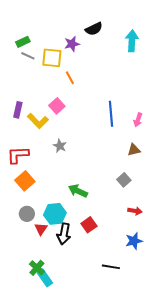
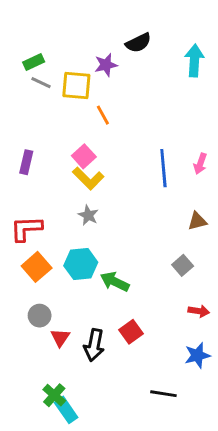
pink arrow: (138, 120) -> (200, 164), moved
yellow L-shape: (38, 121) -> (88, 178), moved
cyan hexagon: (55, 214) -> (81, 264), moved

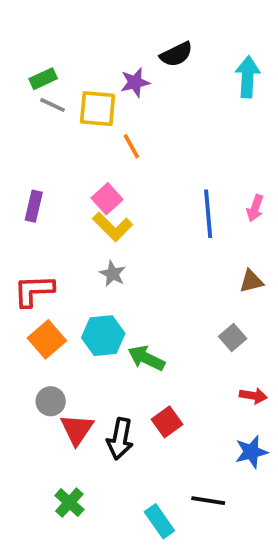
red triangle: (60, 338) -> (77, 429), size x1.4
cyan rectangle: (66, 410) -> (159, 521), moved

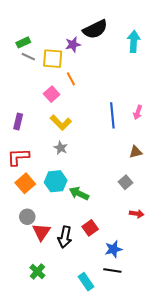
black semicircle: (176, 54) -> (95, 29), size x1.4
pink square: (107, 199) -> (52, 94), moved
purple rectangle: (34, 206) -> (18, 121), moved
blue star: (251, 452) -> (113, 249), moved

